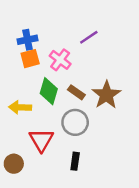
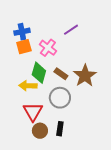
yellow arrow: (20, 107) -> (28, 86), moved
brown circle: (14, 164) -> (40, 131), moved

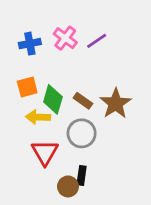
orange square: (24, 47) -> (27, 87), moved
pink cross: (48, 48) -> (65, 38), moved
brown circle: (40, 131) -> (68, 186), moved

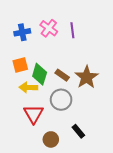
purple line: (97, 41) -> (72, 30), turned -63
black rectangle: (82, 176) -> (78, 131), moved, turned -48

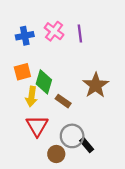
brown rectangle: (62, 75) -> (63, 101), moved
yellow arrow: (28, 87) -> (31, 97), turned -84
gray circle: (61, 100) -> (72, 136), moved

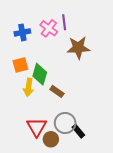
purple line: (80, 33) -> (64, 22), moved
brown star: (96, 85) -> (78, 48), moved, turned 30
red triangle: (37, 126) -> (37, 127), moved

